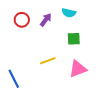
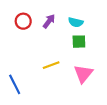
cyan semicircle: (69, 13) -> (76, 22), moved
pink triangle: (78, 69) -> (83, 74), turned -30

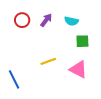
green square: (79, 42) -> (82, 41), moved
pink triangle: (83, 74) -> (78, 69), turned -42

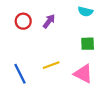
cyan semicircle: (71, 21) -> (85, 12), moved
blue line: (14, 79) -> (20, 74), moved

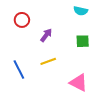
purple arrow: (49, 21) -> (46, 35), moved
pink triangle: (83, 74) -> (79, 83), moved

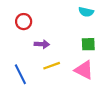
purple arrow: (46, 35) -> (42, 44), moved, turned 56
pink triangle: (79, 83) -> (84, 70), moved

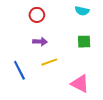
red circle: (24, 22) -> (37, 15), moved
pink triangle: (84, 70) -> (80, 84), moved

